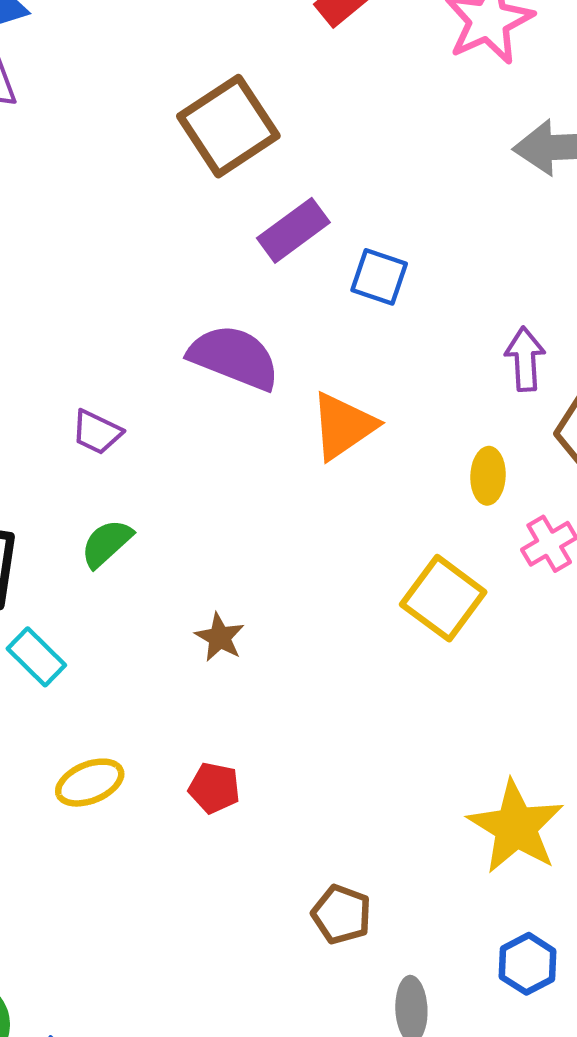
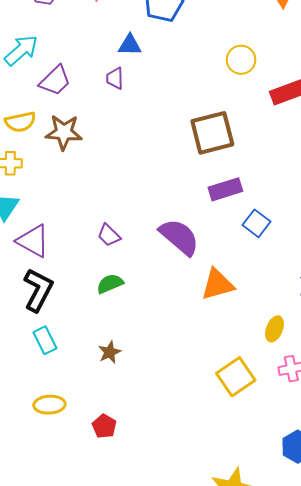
purple trapezoid: (97, 432) -> (109, 235), moved
green semicircle: (107, 543) -> (110, 284), moved
brown star: (220, 637) -> (110, 352), moved

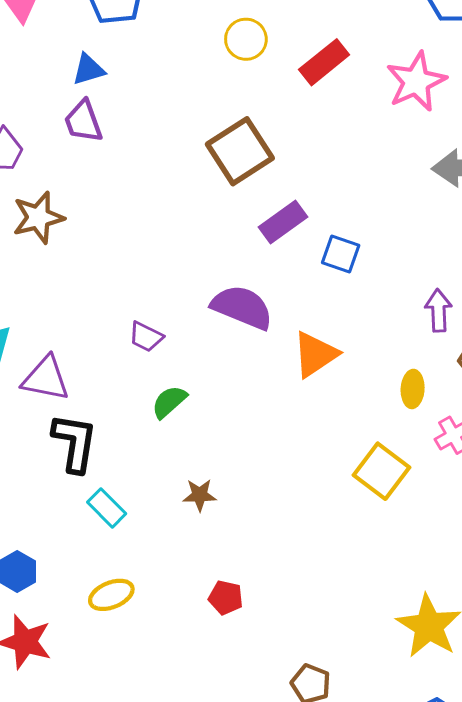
purple trapezoid: (115, 78) -> (83, 121), size x1.4
brown star: (110, 352) -> (200, 495), turned -30
yellow ellipse: (49, 405) -> (111, 595), moved

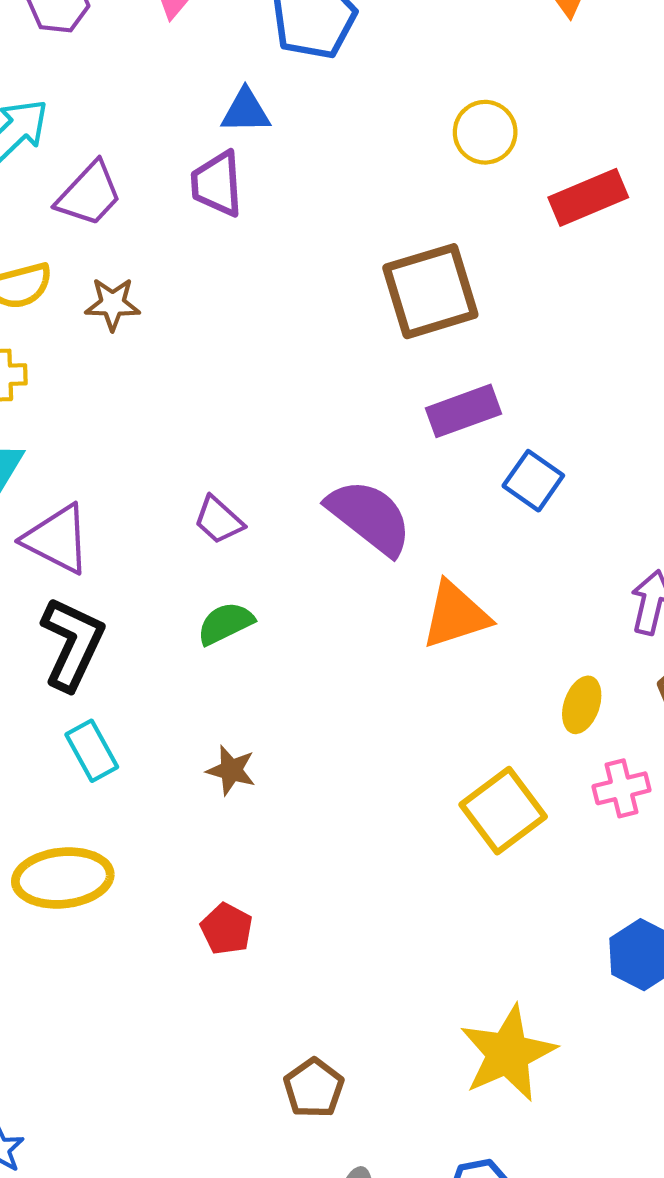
brown star: (38, 217) -> (113, 304), size x0.7
yellow ellipse: (111, 595) -> (63, 878), size x1.4

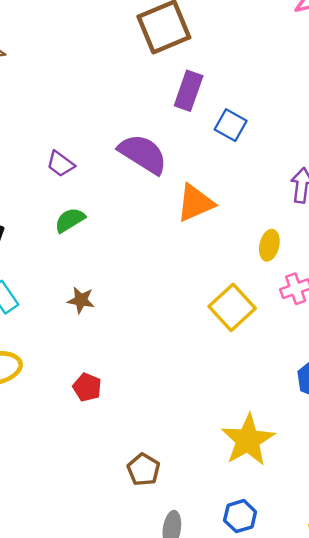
purple rectangle: (463, 411) -> (189, 91), turned -45

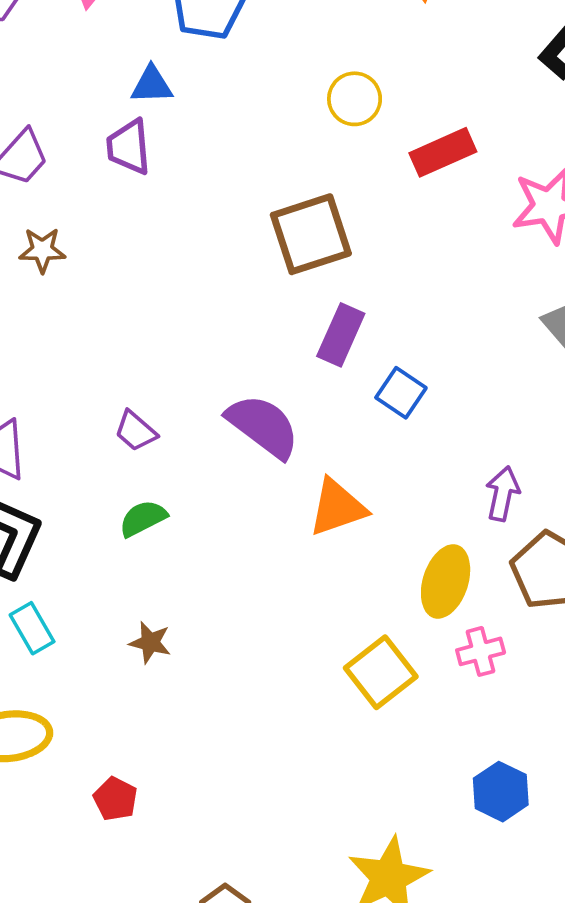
yellow ellipse: (269, 245) -> (446, 581), size x1.5
red pentagon: (87, 387) -> (115, 799), moved

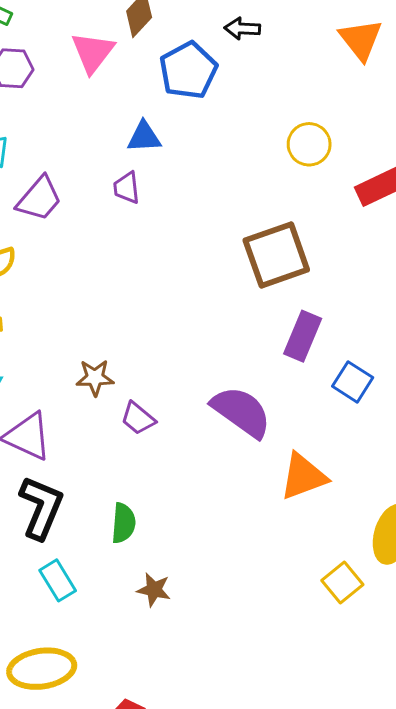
purple trapezoid: (129, 147) -> (127, 188), size x0.7
brown star: (42, 250) -> (95, 378), moved
green semicircle: (143, 518) -> (123, 523), moved, turned 123
yellow square: (381, 672) -> (342, 582), moved, size x0.7

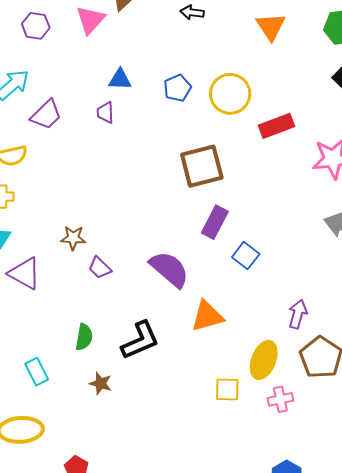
blue pentagon: (188, 70) -> (177, 88), moved, size x0.7
yellow circle: (309, 144) -> (230, 94), size x1.4
black L-shape: (41, 508) -> (140, 340), moved, turned 39
yellow square: (342, 582) -> (227, 389), turned 36

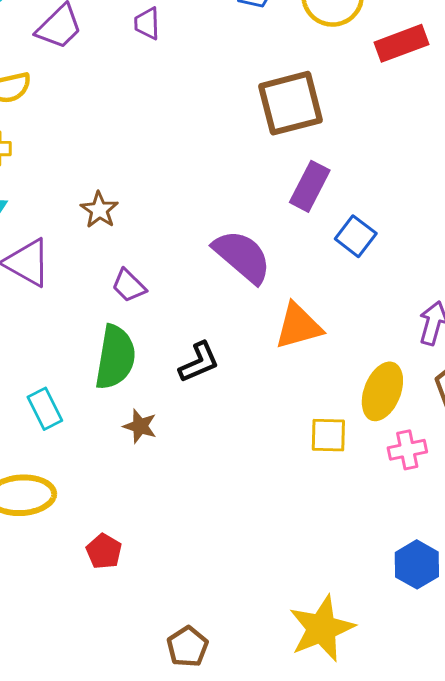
brown star: (73, 238) -> (99, 210), turned 30
purple trapezoid: (100, 268) -> (129, 286), moved
green semicircle: (84, 337) -> (115, 357), size x1.6
black L-shape: (140, 340) -> (199, 362), size x0.7

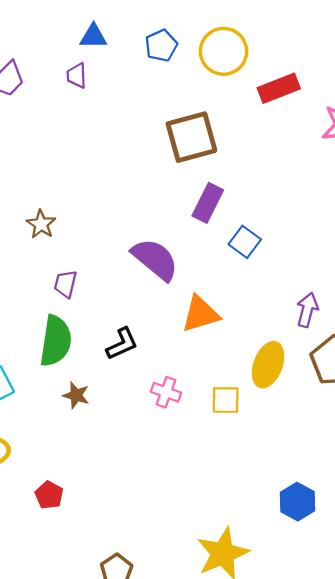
purple trapezoid: (129, 286) -> (65, 284), turned 60
pink cross: (407, 450) -> (166, 392), moved, turned 32

